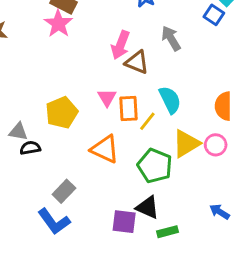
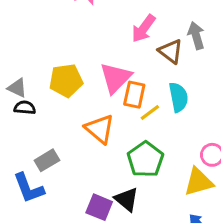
brown triangle: (137, 62) -> (171, 51), moved
pink triangle: (107, 98) -> (116, 78), size x1.6
yellow triangle: (186, 144) -> (199, 182), moved

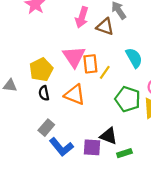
cyan semicircle: (178, 97) -> (134, 58), moved
black semicircle: (25, 108) -> (44, 93), moved, turned -88
green pentagon: (145, 159) -> (128, 99), moved
blue L-shape: (29, 188) -> (61, 147), moved

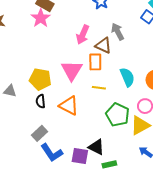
orange rectangle: (90, 64) -> (95, 62), moved
yellow pentagon: (41, 70) -> (40, 79), turned 30
yellow line: (105, 72) -> (99, 88), turned 56

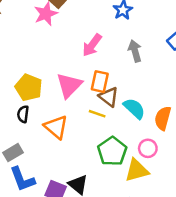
brown triangle: (103, 45) -> (109, 97), moved
cyan semicircle: (127, 77) -> (134, 109), turned -36

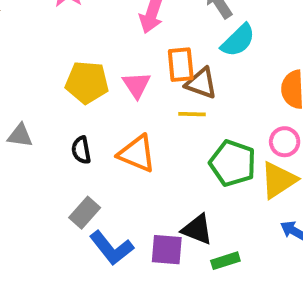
pink triangle: (69, 85) -> (137, 85), size x0.7
yellow pentagon: (29, 87) -> (87, 82), moved
cyan semicircle: (134, 109) -> (238, 40), moved, turned 110

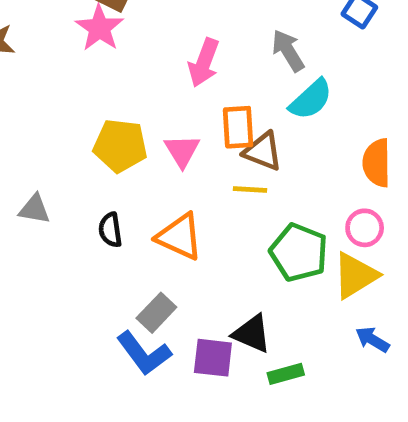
gray rectangle: (85, 213) -> (156, 313), moved

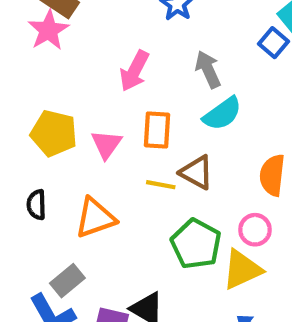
brown triangle: (263, 151) -> (197, 172), moved
orange triangle: (180, 237) -> (95, 218), turned -51

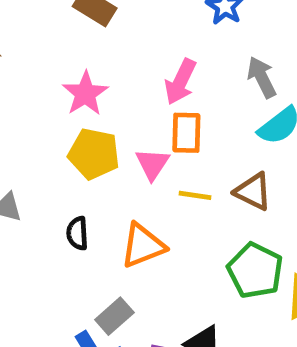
pink star: (48, 30) -> (85, 94), moved
orange rectangle: (157, 130) -> (186, 133), moved
yellow line: (161, 185) -> (195, 195), moved

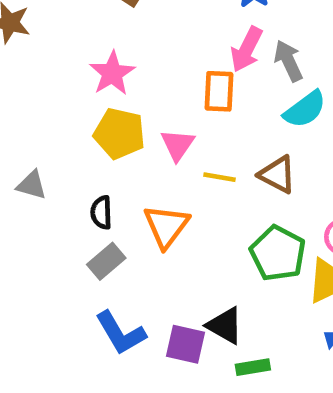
pink arrow: (180, 82) -> (247, 49), moved
orange rectangle: (186, 133) -> (219, 91), moved
orange triangle: (143, 246) -> (166, 226), turned -33
gray rectangle: (114, 316) -> (106, 261), moved

